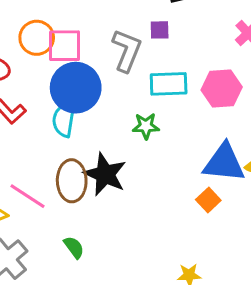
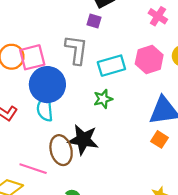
purple square: (160, 30) -> (94, 21), moved, turned 32

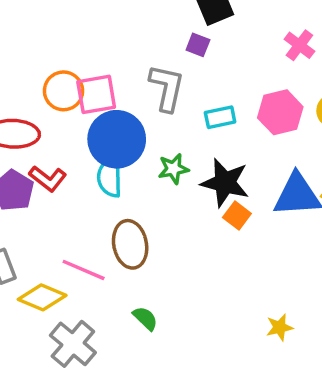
cyan rectangle: (111, 66) -> (220, 117), size x0.7
green star: (103, 99) -> (173, 169), moved
orange square: (160, 139) -> (237, 215), moved
black star: (83, 140) -> (225, 183), moved

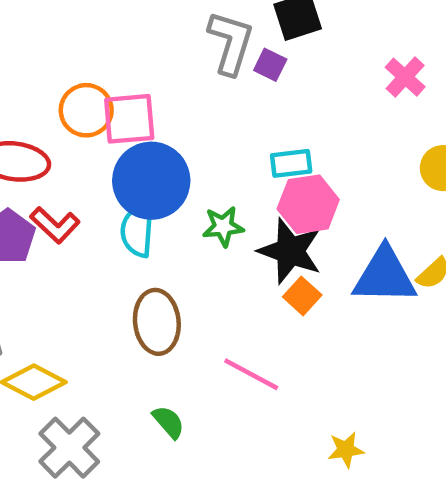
gray L-shape: (167, 88) -> (231, 43), moved
pink hexagon: (280, 112) -> (308, 204), moved
pink line: (84, 270) -> (251, 374), moved

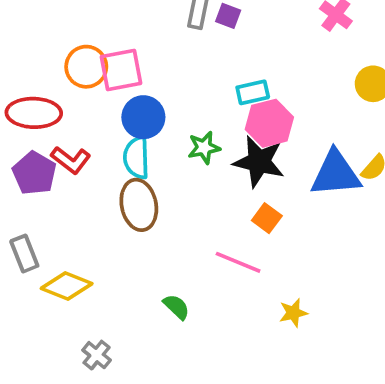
blue circle: (151, 181) -> (143, 117), size x0.7
orange square: (302, 296) -> (267, 218), moved
brown ellipse: (157, 322) -> (139, 205), moved
gray cross: (69, 448) -> (97, 355), moved, size x0.6
yellow star: (346, 450) -> (293, 313), moved

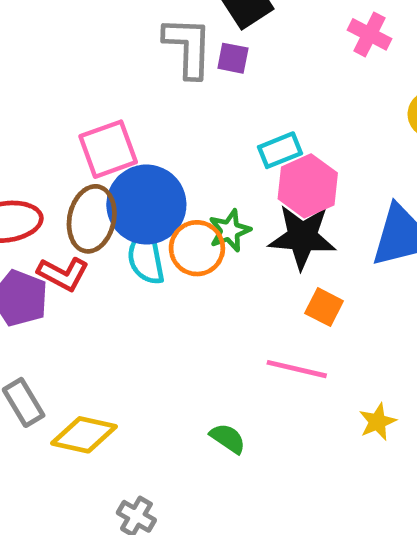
orange circle: (86, 67) -> (197, 248), moved
blue circle: (143, 117) -> (146, 205), size x1.4
brown ellipse: (139, 205) -> (92, 219), moved, turned 33

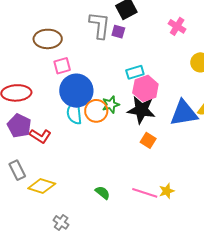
pink square: (108, 149) -> (62, 66), size x0.7
brown ellipse: (92, 219) -> (48, 39), moved, turned 72
red L-shape: (63, 274) -> (40, 136), moved
pink line: (297, 369) -> (145, 193), moved

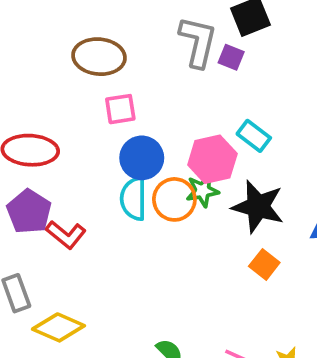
cyan rectangle: (135, 72) -> (254, 136), turned 48
pink hexagon: (145, 88) -> (212, 159), moved
blue circle: (76, 91) -> (142, 158), size x0.7

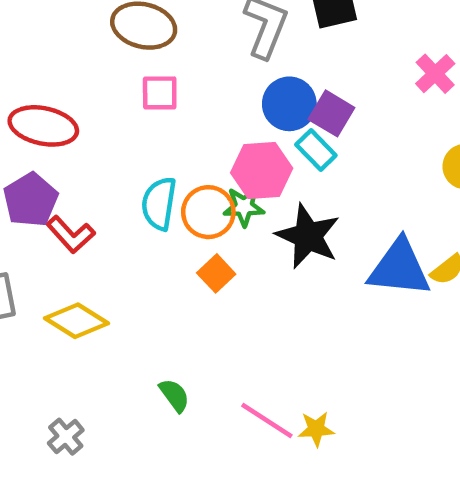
purple square: (231, 57) -> (331, 113), moved, size x1.4
blue circle: (142, 158) -> (289, 104), moved
orange square: (264, 264) -> (216, 273), moved
yellow diamond: (58, 327) -> (77, 321), moved

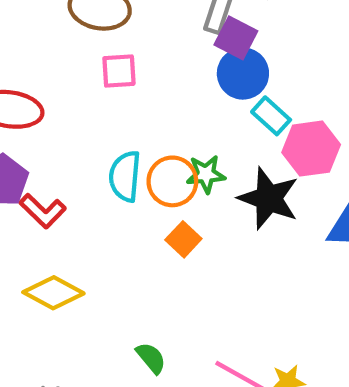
purple square: (331, 113) -> (236, 38), moved
pink hexagon: (262, 171) -> (311, 149), moved

